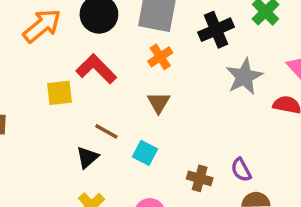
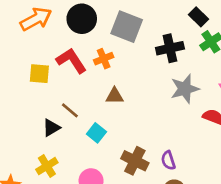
orange cross: (160, 57) -> (104, 59), moved
brown triangle: (159, 103) -> (115, 96), turned 48
brown cross: (200, 178) -> (135, 161), size x1.4

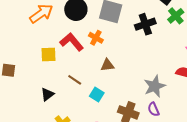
orange cross: (104, 59) -> (96, 38), turned -32
gray star: (185, 89) -> (155, 86), moved
black triangle: (51, 128) -> (47, 94), moved

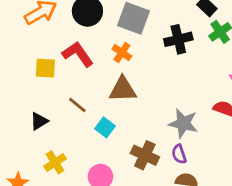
orange cross: (96, 38) -> (122, 52), moved
brown triangle: (107, 65) -> (123, 89), size x1.5
gray star: (155, 86) -> (183, 123), turned 30

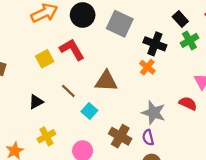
black cross: (178, 39) -> (155, 44), turned 30
orange cross: (122, 52) -> (147, 67), moved
yellow square: (45, 68) -> (45, 59), turned -36

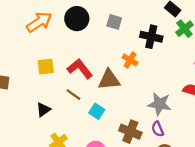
gray square: (120, 24) -> (114, 22), size x0.6
red L-shape: (72, 49) -> (80, 69), moved
yellow square: (45, 59) -> (46, 67), turned 30
orange cross: (147, 67) -> (130, 60), moved

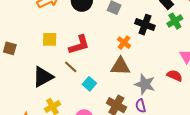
red L-shape: (80, 69) -> (79, 45), turned 105
brown triangle: (109, 80) -> (120, 66), moved
black triangle: (43, 110) -> (43, 77), size x1.6

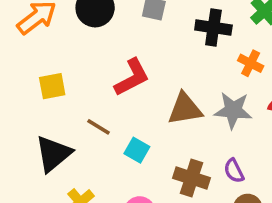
orange cross: (124, 43) -> (251, 63), moved
red L-shape: (79, 45) -> (132, 77), moved
gray star: (145, 84) -> (233, 110), moved

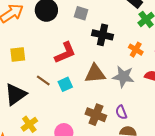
black cross: (213, 27) -> (102, 35), moved
cyan square: (137, 150) -> (65, 84), moved, turned 32

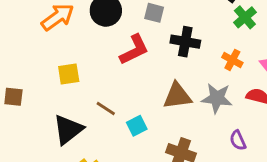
red L-shape: (65, 53) -> (134, 50), moved
cyan square: (65, 84) -> (137, 126), moved
purple semicircle: (121, 112) -> (238, 140), moved

